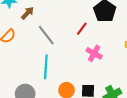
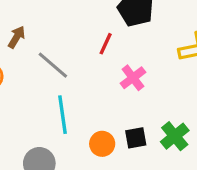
pink cross: (94, 53) -> (133, 78), turned 35

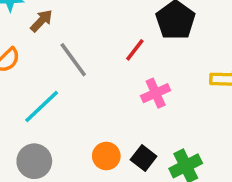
cyan line: (62, 115) -> (42, 107), moved, turned 42
black square: (136, 138) -> (144, 158), turned 35

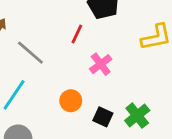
orange circle: (106, 156) -> (71, 101), moved

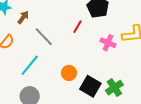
pink cross: (101, 64) -> (108, 43), moved, turned -35
black square: (103, 117) -> (90, 86), size x1.5

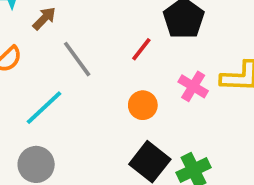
orange circle: (69, 73) -> (143, 105), moved

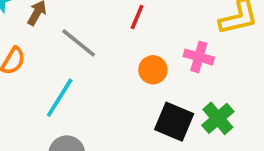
pink cross: (193, 86) -> (199, 57), moved

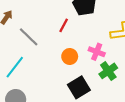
green cross: (218, 118) -> (108, 71), moved
black square: (174, 122) -> (79, 87), turned 30

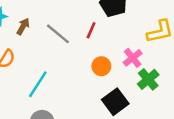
gray line: (29, 37) -> (58, 34), moved
pink cross: (97, 52) -> (133, 58), turned 35

